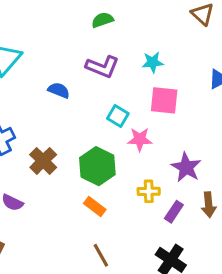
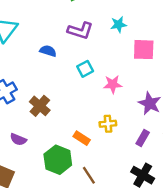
pink square: (164, 100) -> (144, 50), moved
cyan square: (118, 116) -> (85, 69), moved, turned 35
green hexagon: (97, 166) -> (58, 160), moved
yellow cross: (149, 191) -> (108, 124), moved

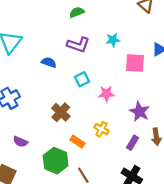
brown cross: (40, 106) -> (61, 112), moved
yellow cross: (108, 124) -> (101, 129), turned 32

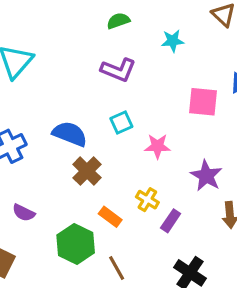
cyan star: (113, 40) -> (173, 41), moved
blue semicircle: (49, 62) -> (70, 134), moved, size x1.5
purple rectangle: (132, 143) -> (171, 221), moved

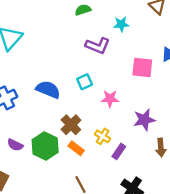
purple L-shape: (118, 70) -> (98, 46), moved
brown cross: (87, 171) -> (71, 125), moved
purple star: (206, 176) -> (144, 120), turned 30
green hexagon: (76, 244) -> (45, 146), moved

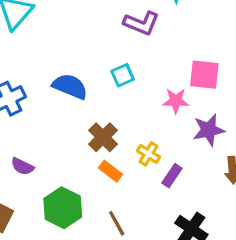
pink square: (142, 67) -> (204, 75), moved
pink star: (110, 99) -> (176, 101), moved
green hexagon: (45, 146) -> (63, 208), moved

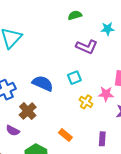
brown cross: (103, 137) -> (28, 111), moved
yellow cross: (148, 154) -> (86, 102), moved
purple rectangle: (172, 176) -> (102, 139), turned -32

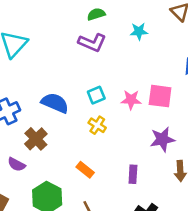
purple L-shape: (87, 47) -> (92, 43), moved
pink star: (106, 94) -> (131, 100), moved
yellow cross: (86, 102) -> (97, 125), moved

